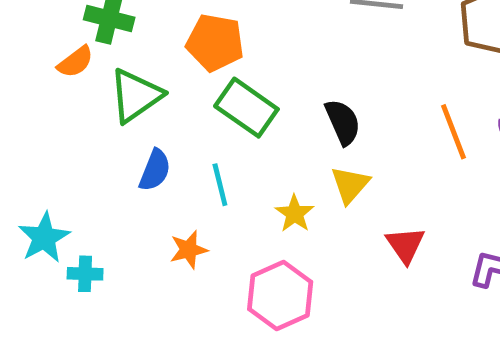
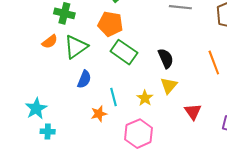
orange semicircle: (75, 62) -> (50, 42), moved
cyan line: (220, 185) -> (113, 97), moved
cyan cross: (85, 274) -> (48, 131), moved

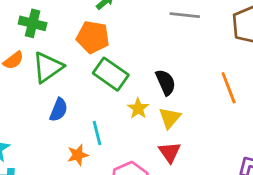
yellow star: (145, 98) -> (138, 108), moved
red triangle: (193, 112) -> (170, 152), moved

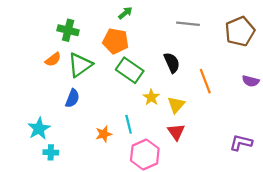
black semicircle: (166, 82) -> (172, 63), moved
orange line: (229, 88) -> (205, 81), moved
blue semicircle: (59, 110) -> (72, 98), moved
cyan line: (97, 133) -> (129, 124), moved

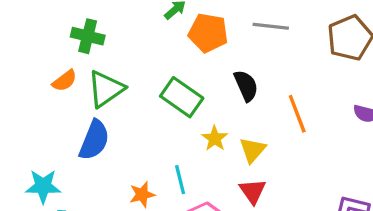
orange pentagon: (116, 41) -> (208, 33), moved
blue semicircle: (72, 98) -> (94, 140), size x1.4
cyan star: (39, 129) -> (43, 186), turned 30

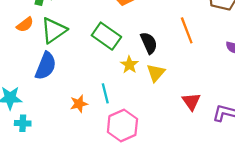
black semicircle: (246, 86) -> (149, 43), moved
orange line: (297, 114) -> (187, 30), moved
red triangle: (253, 191) -> (191, 101), moved

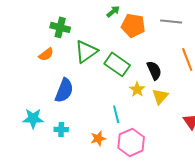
green triangle: (54, 30) -> (86, 51), moved
orange star: (79, 104) -> (98, 138), moved
cyan cross: (23, 123) -> (61, 129), moved

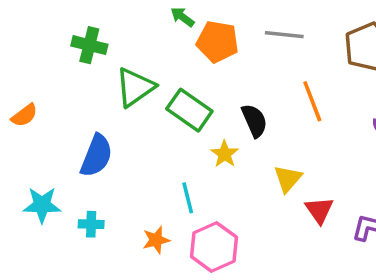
green arrow: (113, 11) -> (182, 17), turned -104
orange semicircle: (46, 54) -> (24, 115), moved
yellow triangle: (160, 96) -> (288, 179), moved

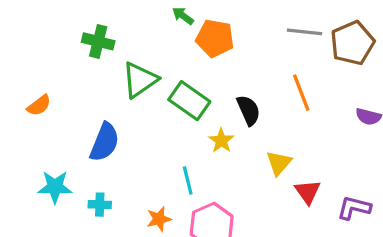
gray line: (284, 35) -> (304, 32), moved

